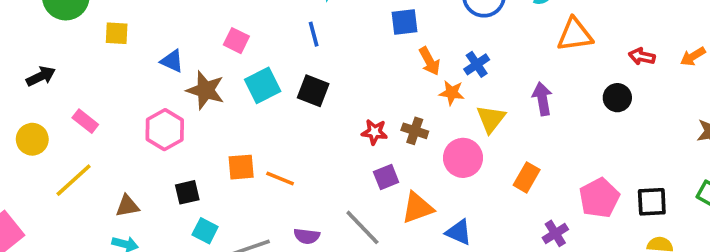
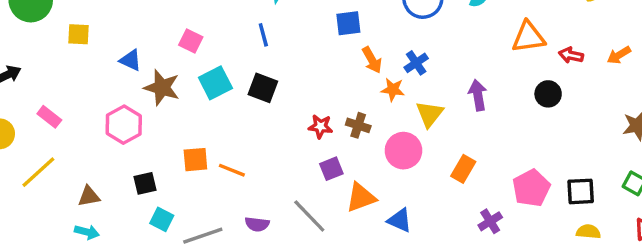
orange triangle: (575, 35) -> (528, 37), moved

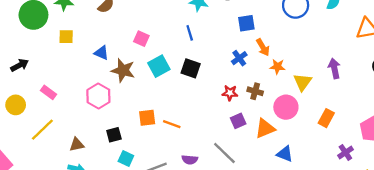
blue cross: (416, 63) -> (239, 58), moved
orange triangle: (361, 197) -> (265, 128), moved

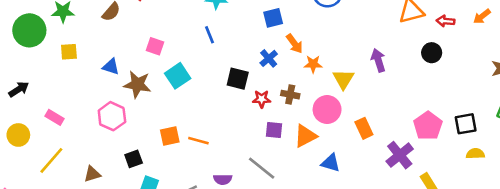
black square: (191, 68) -> (238, 79), moved
orange rectangle: (326, 118) -> (364, 128), moved, turned -48
purple square: (238, 121) -> (274, 130), turned 35
purple cross: (345, 153) -> (400, 155), size x1.5

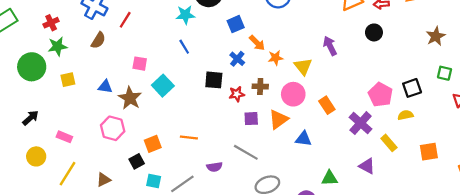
brown star: (137, 84) -> (130, 98), turned 30
orange square: (170, 136) -> (153, 144), moved
yellow semicircle: (475, 154) -> (406, 115), moved

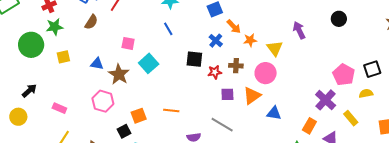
orange rectangle: (327, 105) -> (309, 126), moved, turned 63
yellow circle: (36, 156) -> (18, 117), moved

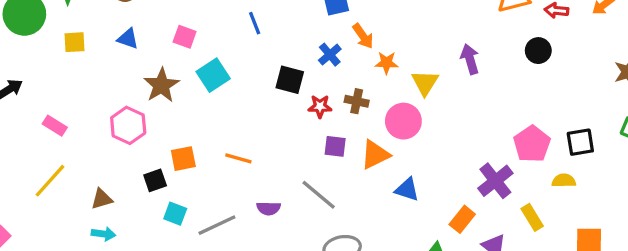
blue triangle: (97, 64) -> (128, 39), moved

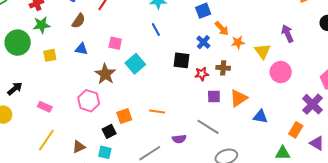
pink circle: (403, 121) -> (281, 72), moved
cyan square: (175, 214) -> (105, 152), moved

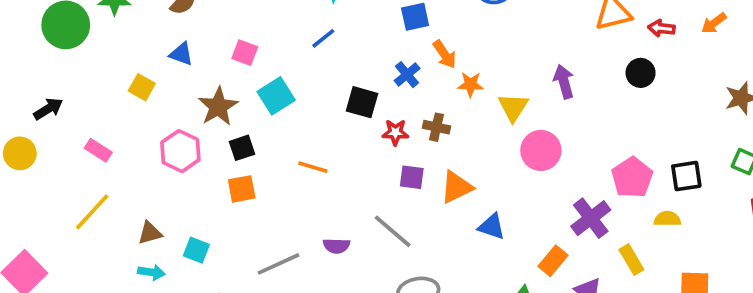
blue line: (156, 29) -> (323, 38), turned 72
yellow square: (50, 55) -> (142, 87), moved, turned 32
orange line: (157, 112) -> (313, 167), moved
black square: (109, 131) -> (242, 148), moved

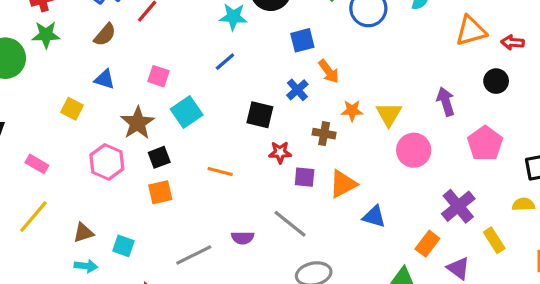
purple arrow: (564, 82) -> (446, 102), moved
orange star: (470, 84) -> (352, 111), moved
red star: (395, 132) -> (280, 152), moved
pink pentagon: (632, 177) -> (485, 143), moved

